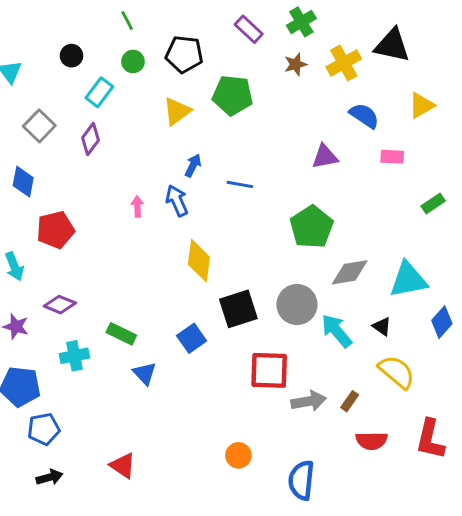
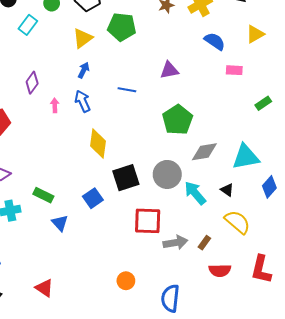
purple diamond: (91, 139) -> (32, 83), moved
purple triangle: (325, 157) -> (169, 70), moved
blue arrow: (193, 165) -> (84, 70), moved

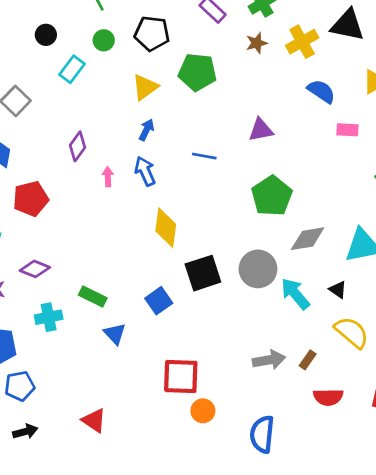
red square: (148, 221) -> (181, 376), moved

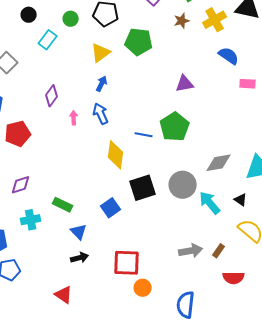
blue line: (204, 156) -> (144, 135), moved
green pentagon: (272, 196) -> (175, 127), moved
purple diamond: (35, 269) -> (21, 185), turned -40
black arrow: (25, 431) -> (80, 258), moved

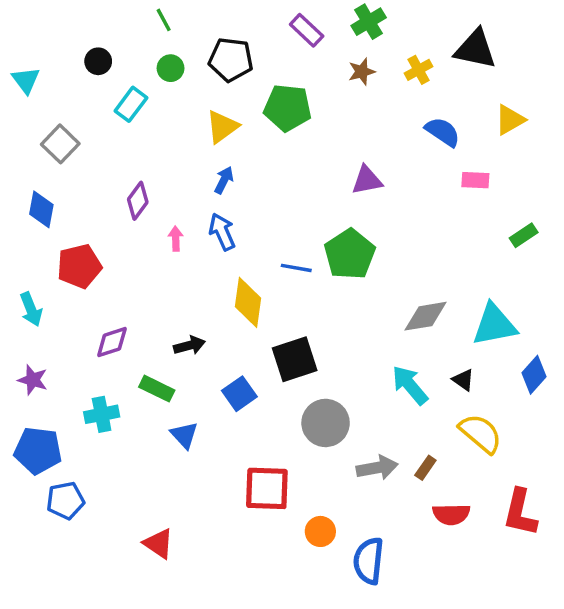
yellow cross: (215, 20) -> (419, 70), size x0.7
purple diamond: (21, 185) -> (112, 342), moved
gray circle: (183, 185) -> (326, 423), moved
black arrow: (80, 258) -> (189, 345), moved
orange circle: (143, 288) -> (320, 531), moved

